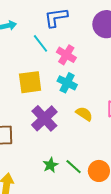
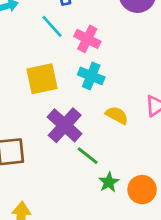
green star: (50, 165) -> (109, 182), moved
green line: (74, 167) -> (88, 156), moved

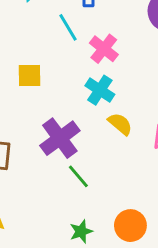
yellow square: (42, 79) -> (29, 75), moved, size x0.7
yellow semicircle: (117, 115) -> (120, 124), moved
green star: (109, 182) -> (81, 232), moved

